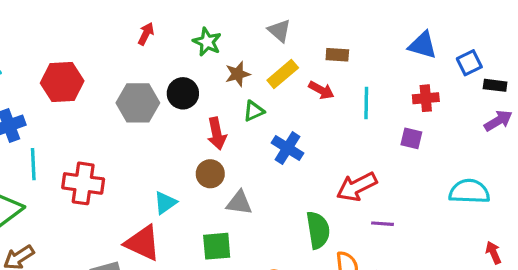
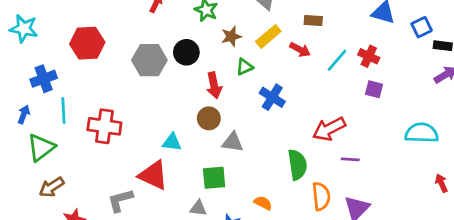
red cross: (426, 98) -> (369, 56), moved, turned 30
cyan line: (366, 103) -> (337, 60), turned 40
cyan triangle: (165, 203) -> (172, 142), turned 42

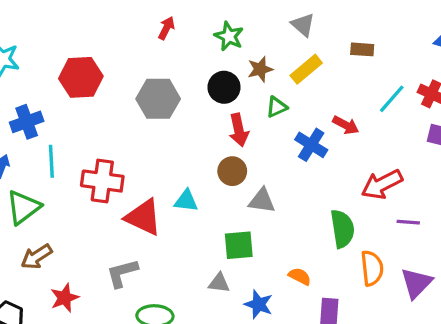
red arrow: (300, 50) -> (346, 125), moved
black circle: (186, 52) -> (224, 87), moved
red triangle: (153, 175) -> (143, 217), moved

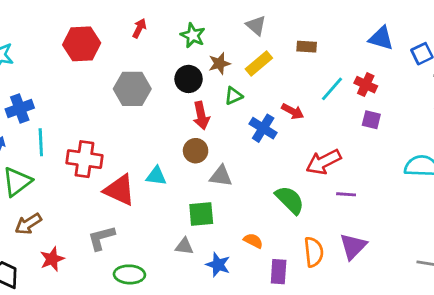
red hexagon: (81, 77) -> (82, 44), moved
green semicircle: (342, 229) -> (290, 200), turned -36
orange semicircle: (372, 268) -> (314, 252), moved

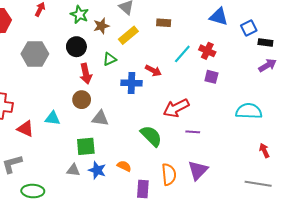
brown star: (219, 63) -> (101, 26), moved
blue cross: (263, 128) -> (131, 83), turned -30
red triangle: (120, 190) -> (26, 129), size x0.7
blue star: (218, 265) -> (97, 170), moved

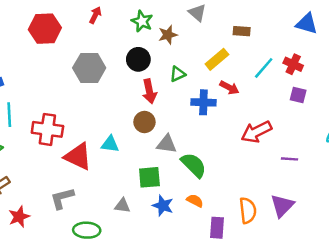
yellow rectangle: (128, 35) -> (217, 59), moved
red triangle: (26, 129) -> (78, 156), size x1.4
purple line: (193, 132) -> (290, 159), moved
green semicircle: (151, 136) -> (194, 165), moved
gray triangle: (73, 170) -> (122, 206), moved

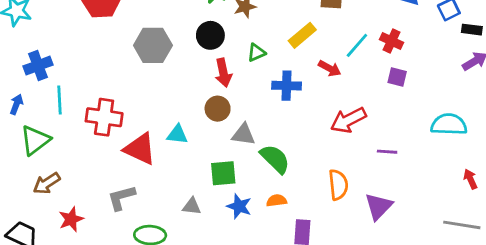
red arrow: (229, 88) -> (330, 68), moved
orange semicircle: (195, 201) -> (276, 201), turned -35
orange semicircle: (248, 211) -> (338, 185), moved

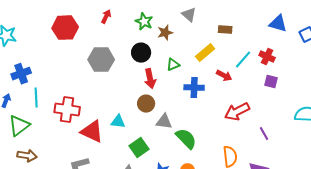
purple line: (387, 152) -> (264, 134), turned 56
green square: (223, 173) -> (139, 148), moved, turned -30
brown arrow: (47, 183) -> (27, 156), turned -138

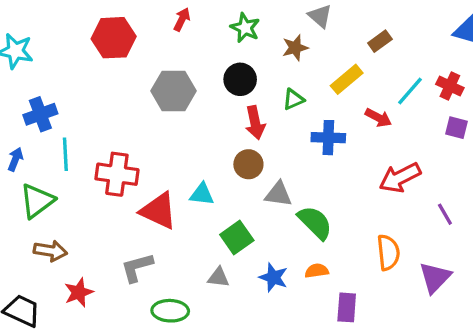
brown rectangle: (225, 30) -> (380, 41), turned -40
brown star: (165, 33) -> (295, 48), moved

